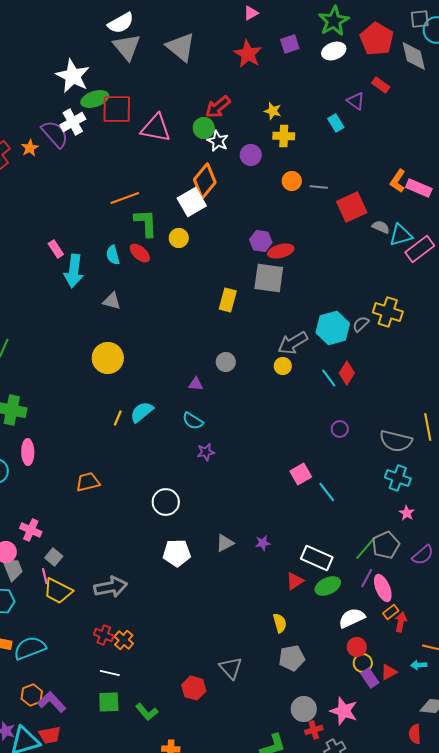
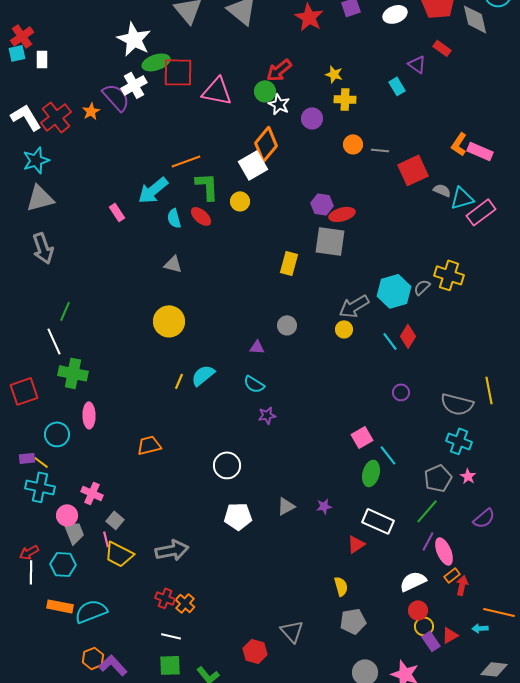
cyan arrow: (74, 271) -> (153, 190), moved, turned 44
gray pentagon: (386, 545) -> (438, 478), moved
green ellipse: (328, 586) -> (371, 473), moved, turned -50

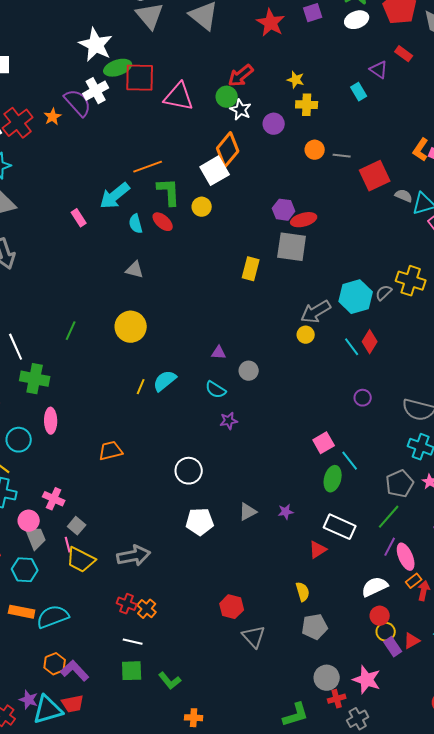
green line: (65, 311) -> (71, 331), moved
gray circle: (287, 325) -> (249, 371), moved
red hexagon: (255, 651) -> (232, 607), moved

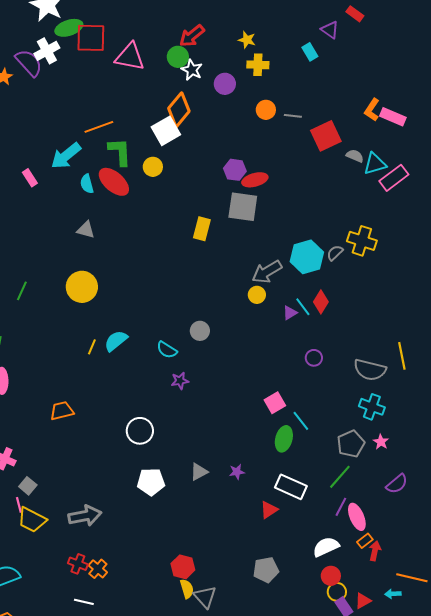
red ellipse: (163, 222) -> (114, 182), size x1.5
purple triangle: (219, 353) -> (290, 313), moved, turned -35
yellow semicircle: (303, 592) -> (187, 589), moved
gray pentagon: (315, 627) -> (266, 570), moved

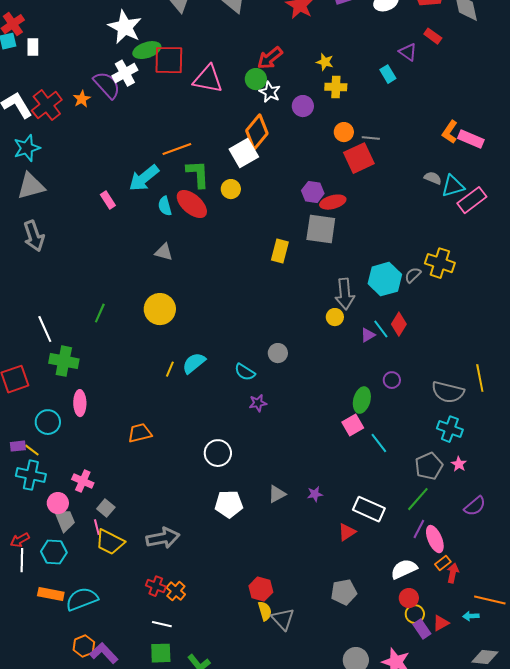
red square: (326, 136) -> (359, 158), moved
gray arrow: (267, 272) -> (345, 294), turned -64
green ellipse: (284, 439) -> (362, 400), moved

